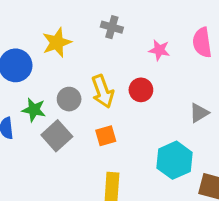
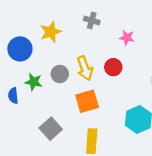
gray square: (57, 136) -> (51, 129), moved
orange square: (106, 136) -> (87, 101), size x1.5

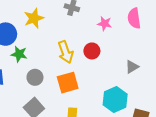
gray circle: (60, 74) -> (35, 77), moved
green star: (34, 82) -> (19, 54), moved

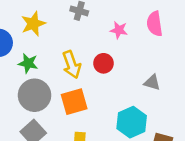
green star: (19, 54) -> (28, 63), moved
gray triangle: (132, 67) -> (152, 82), turned 48
gray circle: (35, 77) -> (35, 95), size x1.6

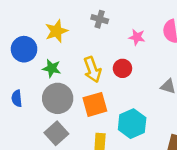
cyan hexagon: (132, 122) -> (132, 124), moved

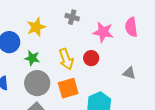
pink star: (137, 37) -> (103, 32), size x1.5

